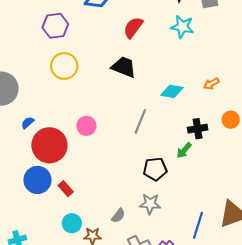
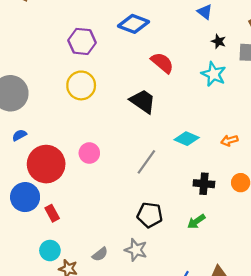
red semicircle: (133, 28) -> (162, 63), turned 80
blue semicircle: (28, 123) -> (19, 135), moved
green arrow: (184, 150) -> (196, 221), moved

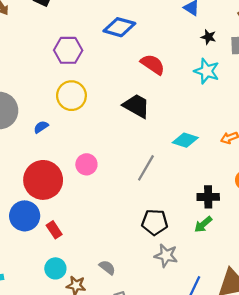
blue semicircle: (19, 135) -> (41, 127), moved
black cross: (204, 184) -> (208, 197), moved
gray star: (136, 250) -> (166, 256), moved
gray semicircle: (100, 254) -> (107, 267), turned -98

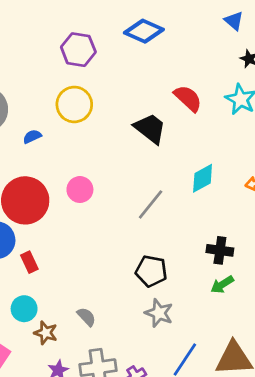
red semicircle: (153, 64) -> (188, 98), moved
cyan diamond: (185, 140) -> (203, 178), turned -55
green arrow: (203, 224) -> (222, 285), moved

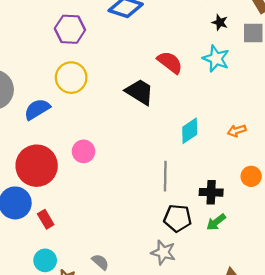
blue semicircle: (32, 137) -> (37, 109), size x1.6
gray line: (151, 204) -> (165, 176), moved, turned -32
black pentagon: (151, 271) -> (178, 218), moved

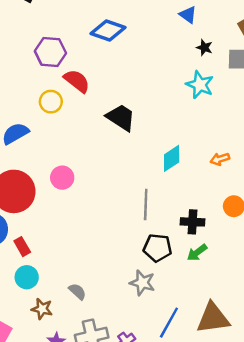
red semicircle: (170, 62) -> (77, 81), moved
yellow circle: (71, 78) -> (51, 102), size x0.7
cyan circle: (45, 260) -> (27, 277), moved

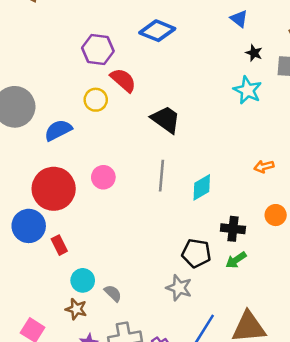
cyan diamond: (172, 158) -> (202, 187), moved
gray line: (146, 204) -> (162, 176), moved
cyan circle: (27, 277) -> (83, 280), moved

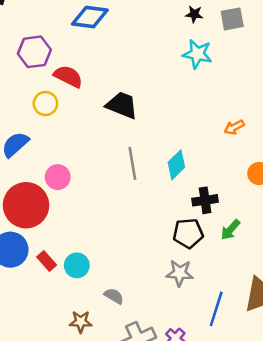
pink circle: (103, 177) -> (58, 177), moved
black cross: (233, 229) -> (205, 200), moved
cyan circle: (83, 280) -> (77, 265), moved

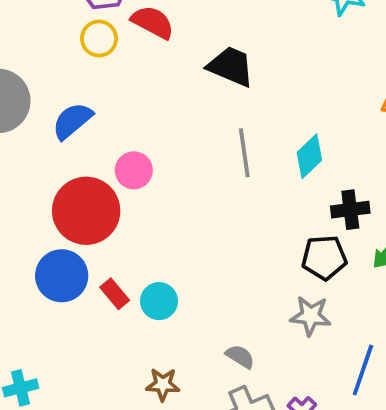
yellow circle: (45, 104) -> (99, 39), moved
gray semicircle: (114, 296) -> (240, 356), moved

